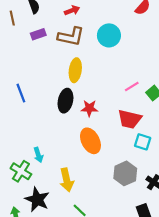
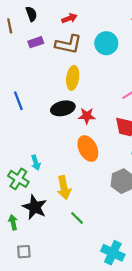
black ellipse: (65, 101) -> (63, 108), turned 65

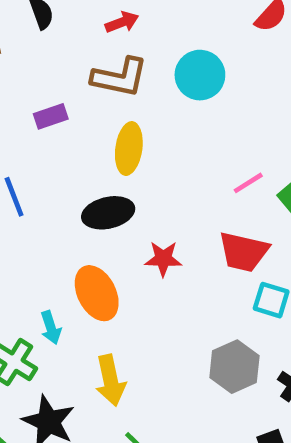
purple rectangle: (36, 42) -> (51, 116), moved
red star: (87, 116) -> (163, 259), moved
orange ellipse: (88, 149) -> (97, 293), moved

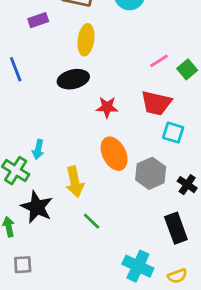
orange ellipse: (97, 293) -> (114, 154), moved
cyan arrow: (51, 328) -> (38, 149), turned 30

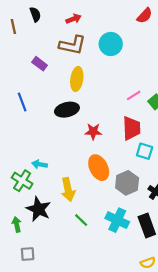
purple rectangle: (38, 20) -> (40, 64), turned 56
red trapezoid: (156, 103) -> (131, 128), turned -105
cyan arrow: (38, 149) -> (40, 164), turned 88
cyan cross: (138, 266) -> (117, 220), moved

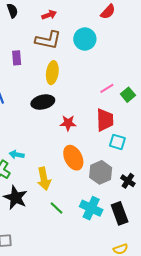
red semicircle: (145, 16) -> (108, 12), moved
purple rectangle: (40, 64) -> (17, 58), turned 48

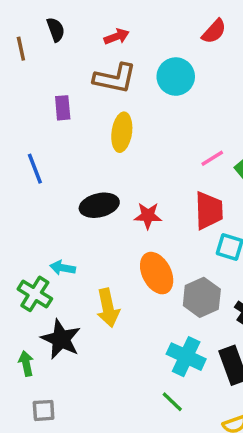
black ellipse: (43, 102) -> (99, 205), moved
green line: (56, 208) -> (172, 402), moved

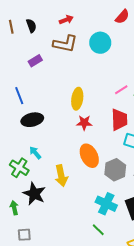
black semicircle: (56, 30) -> (31, 26), moved
purple rectangle: (63, 108) -> (35, 61), turned 64
yellow ellipse: (122, 132) -> (77, 99), moved
black ellipse: (99, 205) -> (32, 120), moved
cyan arrow: (63, 268) -> (35, 153), turned 40

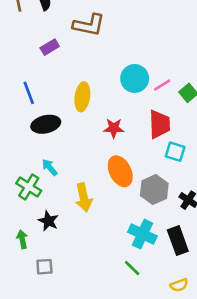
cyan circle: (100, 43) -> (135, 78), moved
yellow ellipse: (77, 99) -> (82, 97), moved
black star: (34, 194) -> (48, 221), size x0.7
gray square: (24, 235) -> (44, 267), moved

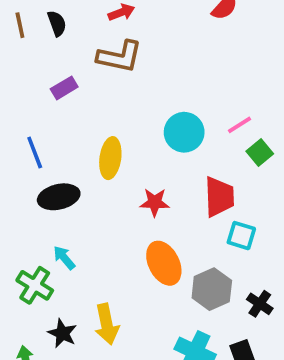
pink line: (162, 85) -> (239, 125), moved
yellow arrow: (84, 197) -> (107, 324), moved

